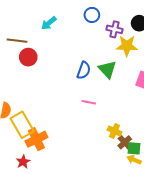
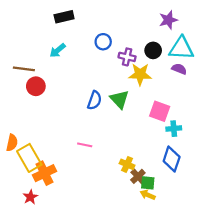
pink line: (89, 102) -> (85, 145), moved

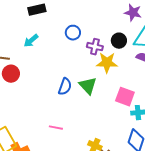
purple star: (168, 20) -> (133, 13), turned 30

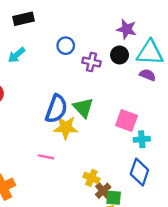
purple star: (133, 13) -> (127, 29), moved
yellow star: (107, 63) -> (66, 128), moved
blue semicircle: (65, 87) -> (56, 109), size x1.4

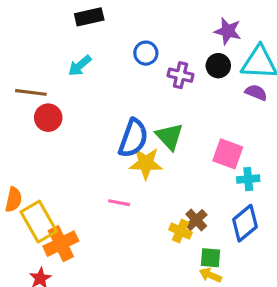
blue diamond: (139, 172) -> (245, 223), turned 32
brown cross: (103, 191) -> (196, 220), moved

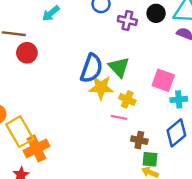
pink line: (119, 203) -> (119, 117), moved
brown cross: (196, 220) -> (139, 140), moved, turned -35
yellow cross: (180, 231) -> (127, 99), moved

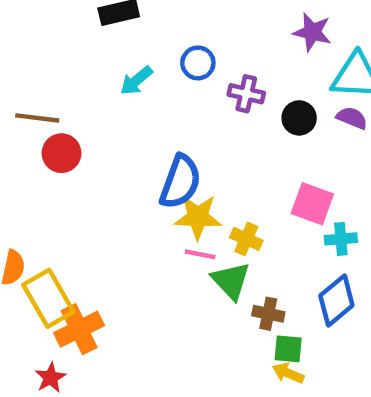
cyan arrow: (51, 13) -> (136, 81), moved
black circle: (156, 13) -> (299, 118), moved
green triangle: (119, 67) -> (231, 281), moved
pink line: (119, 117) -> (200, 254), moved

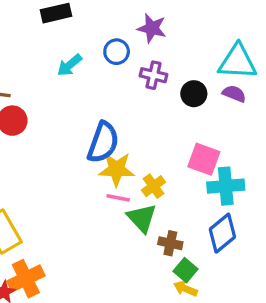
purple star: (312, 32) -> (152, 28), moved
yellow cross: (246, 239) -> (154, 186), turned 30
cyan cross: (341, 239) -> (226, 186), size x1.5
orange cross: (79, 329) -> (26, 279), moved
green square: (288, 349) -> (185, 270), turned 35

